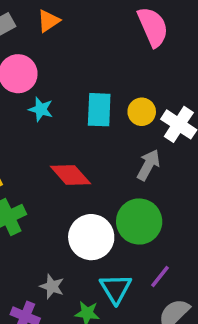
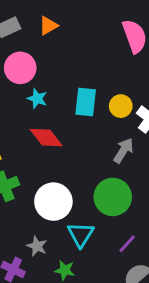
red diamond: (70, 175) -> (46, 138), moved
white circle: (91, 237) -> (53, 202), moved
cyan triangle: (116, 289) -> (81, 234), moved

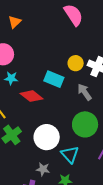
cyan star: (37, 99) -> (11, 78), moved
cyan rectangle: (86, 102) -> (54, 79), moved, turned -60
gray arrow: (123, 150) -> (85, 92), turned -54

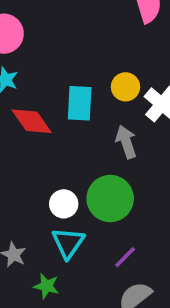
cyan rectangle: (54, 79) -> (80, 103), turned 54
white circle: (47, 137) -> (64, 204), moved, size x0.6

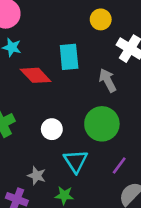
yellow circle: (125, 87) -> (101, 19), moved
white circle: (64, 204) -> (52, 129), moved

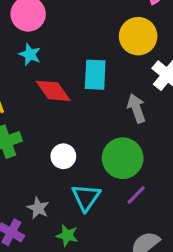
yellow circle: (101, 19) -> (138, 36), size x1.5
purple line: (119, 165) -> (136, 195), moved

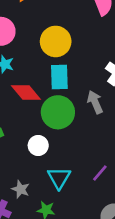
yellow circle: (138, 36) -> (56, 41), moved
green circle: (123, 158) -> (58, 112), moved

